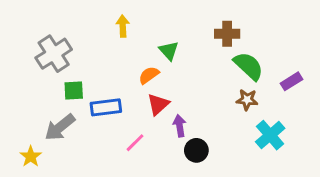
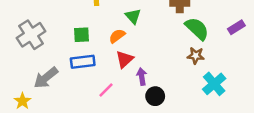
gray cross: (54, 54) -> (31, 35), moved
purple rectangle: (291, 81) -> (236, 27), moved
green square: (74, 91) -> (81, 35), moved

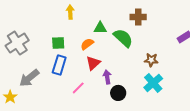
green triangle: (133, 16) -> (100, 28), turned -48
green semicircle: (197, 29) -> (123, 38), moved
blue rectangle: (83, 62) -> (59, 65), turned -66
cyan cross: (214, 84) -> (153, 83), moved

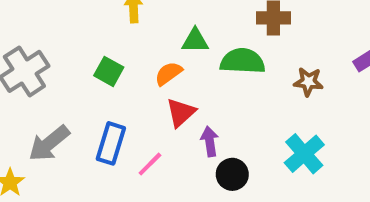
green semicircle: (123, 38) -> (243, 61), turned -40
green square: (58, 43) -> (109, 71), turned 32
brown star: (151, 60) -> (308, 82), moved
blue rectangle: (59, 65) -> (111, 143), moved

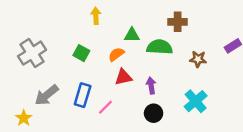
red triangle: (181, 113) -> (123, 77), turned 30
purple arrow: (210, 141) -> (151, 86), moved

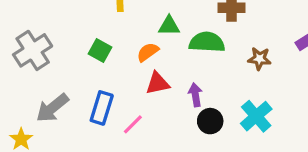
black circle: (154, 113) -> (210, 121), moved

